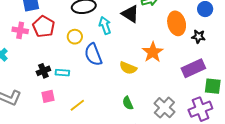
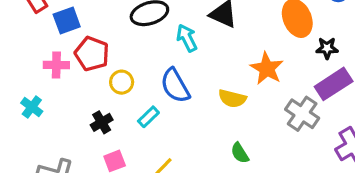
yellow circle: (75, 37) -> (122, 82), moved
black star: (198, 37) -> (327, 48), moved
cyan rectangle: (62, 73) -> (148, 117), moved, turned -40
gray cross: (164, 108) -> (302, 114), moved

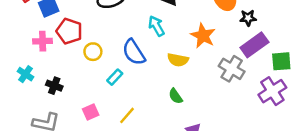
cyan arrow: (187, 38) -> (156, 26), moved
black cross: (102, 122) -> (54, 86), moved, turned -35
green semicircle: (240, 153) -> (176, 96), moved

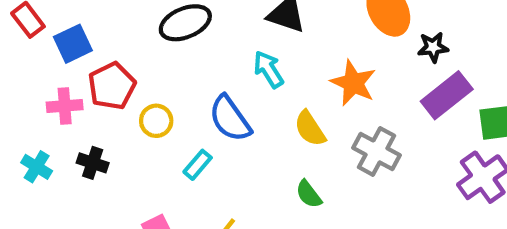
red pentagon: (69, 31) -> (112, 86), turned 30
yellow semicircle: (178, 60) -> (310, 129), turned 48
gray cross: (232, 69) -> (376, 151), moved
black cross: (54, 86) -> (93, 163), moved

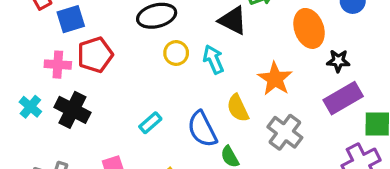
blue semicircle: (230, 119) -> (202, 129), moved
yellow circle: (156, 121) -> (176, 53), moved
black cross: (93, 163) -> (72, 110), size x1.5

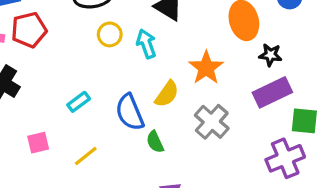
yellow semicircle: (238, 108) -> (167, 94), turned -124

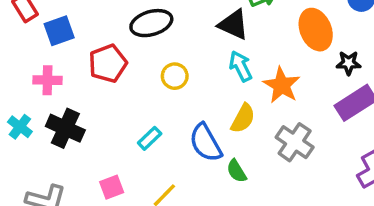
red pentagon: (29, 30) -> (108, 63), moved
yellow circle: (110, 34) -> (175, 76), moved
cyan arrow: (146, 44) -> (241, 66), moved

